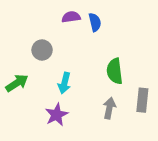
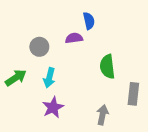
purple semicircle: (71, 17) -> (74, 38), moved
cyan arrow: (64, 83) -> (49, 78), moved
gray arrow: (109, 108) -> (102, 115), moved

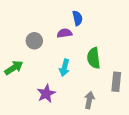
cyan arrow: (49, 78) -> (64, 68), moved

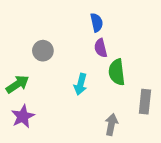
purple semicircle: (64, 33) -> (101, 48), moved, turned -96
purple star: (46, 94) -> (23, 116), moved

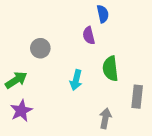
blue semicircle: (97, 22) -> (103, 14), moved
purple semicircle: (101, 48) -> (89, 35), moved

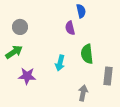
gray circle: (40, 48) -> (20, 27), moved
green arrow: (16, 80) -> (14, 52), moved
purple star: (21, 111) -> (27, 76), moved, turned 30

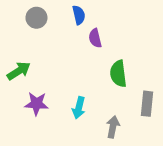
blue semicircle: (81, 11) -> (79, 15), moved
gray circle: (20, 27) -> (36, 18), moved
cyan arrow: (60, 63) -> (79, 108), moved

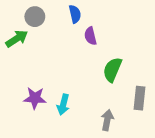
green arrow: (19, 71) -> (17, 39), moved
green semicircle: (118, 74) -> (112, 70), turned 30
cyan arrow: (79, 108) -> (63, 105), moved

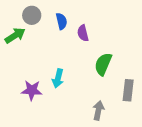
blue semicircle: (75, 14) -> (61, 21), moved
cyan arrow: (63, 105) -> (58, 78), moved

